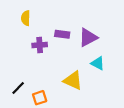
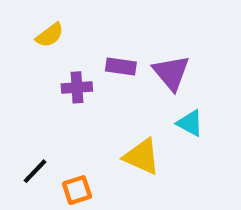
yellow semicircle: (26, 18) -> (50, 35), turned -128
purple triangle: (88, 37) -> (171, 73), turned -42

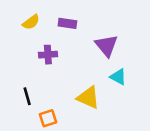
purple rectangle: (121, 67) -> (67, 23), moved
black line: (35, 171) -> (27, 96), moved, turned -60

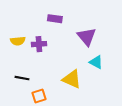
yellow semicircle: (31, 22) -> (18, 41), moved, turned 32
black line: (27, 96) -> (22, 78), turned -64

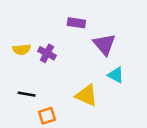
purple rectangle: (55, 19) -> (76, 23), moved
purple cross: (39, 44) -> (47, 53), turned 32

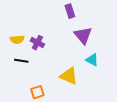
purple rectangle: (76, 23) -> (70, 11), moved, turned 64
black line: (27, 94) -> (21, 61), moved

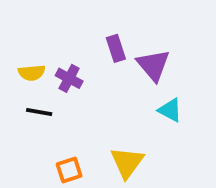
purple rectangle: (70, 11) -> (116, 48), moved
yellow triangle: (69, 76) -> (127, 163), moved, turned 42

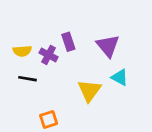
purple rectangle: (116, 48) -> (68, 42), moved
yellow triangle: (127, 163) -> (89, 91), moved

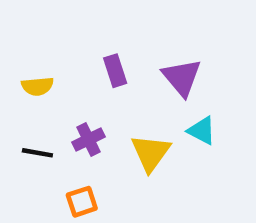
purple cross: (49, 55) -> (88, 140), moved, turned 36
black line: (28, 79) -> (37, 153), moved

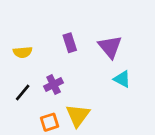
black line: (37, 153) -> (23, 93), turned -60
yellow triangle: (151, 153) -> (78, 115), moved

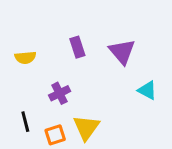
cyan triangle: (122, 79) -> (147, 90), moved
black line: (23, 93) -> (25, 122), moved, turned -54

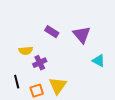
purple rectangle: (77, 47) -> (52, 32), turned -40
yellow semicircle: (25, 58) -> (26, 51), moved

